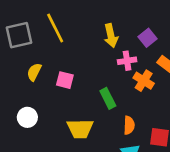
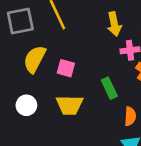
yellow semicircle: (34, 72) -> (35, 59), size x1.5
yellow trapezoid: (80, 129) -> (70, 105), moved

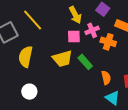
pink square: (66, 68) -> (74, 36), moved
yellow trapezoid: (70, 105) -> (62, 59), moved

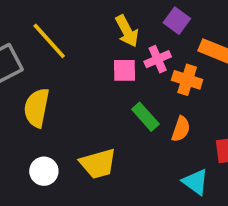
yellow trapezoid: (62, 59) -> (98, 164), moved
orange semicircle: (106, 78) -> (181, 129), moved, turned 32

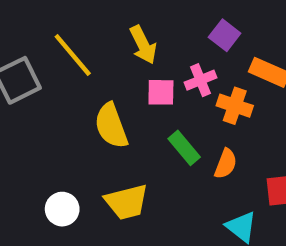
yellow arrow: (127, 31) -> (143, 45), moved
yellow semicircle: (37, 108) -> (111, 126), moved, turned -33

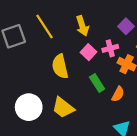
pink square: (161, 92) -> (89, 52), turned 35
yellow trapezoid: (127, 202) -> (63, 108), turned 45
white circle: (62, 209) -> (29, 107), size x1.5

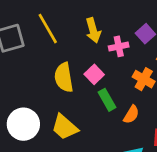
pink cross: (110, 48) -> (119, 46), moved
pink square: (89, 52) -> (94, 74), moved

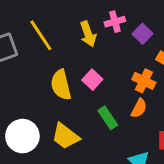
pink cross: (119, 46) -> (115, 22), moved
green rectangle: (107, 100) -> (108, 118), moved
orange semicircle: (131, 114) -> (139, 108), moved

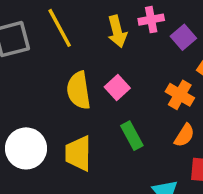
orange semicircle: (139, 108) -> (184, 135), moved
yellow trapezoid: (65, 136) -> (78, 153), turned 48

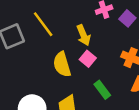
yellow arrow: (117, 31) -> (83, 35), moved

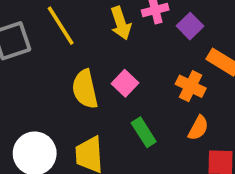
yellow arrow: (83, 35) -> (121, 23), moved

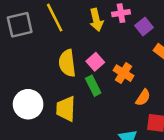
orange cross: (191, 86) -> (124, 73), moved
green rectangle: (144, 132) -> (93, 86), moved

